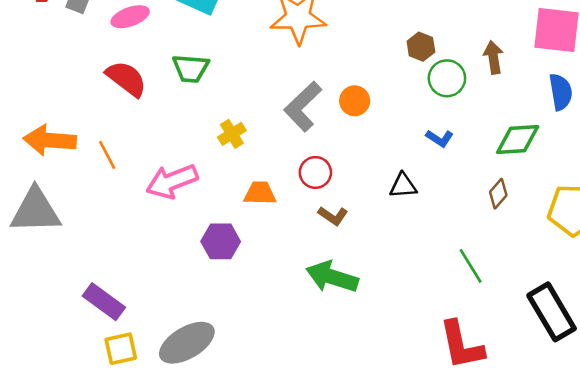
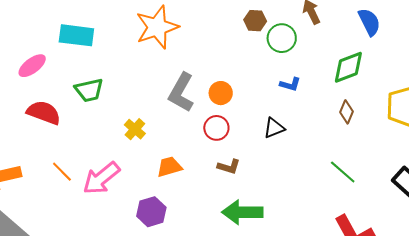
orange circle: (355, 101) -> (221, 93), moved
orange line: (107, 155) -> (62, 172), moved
red circle: (315, 172) -> (216, 128), moved

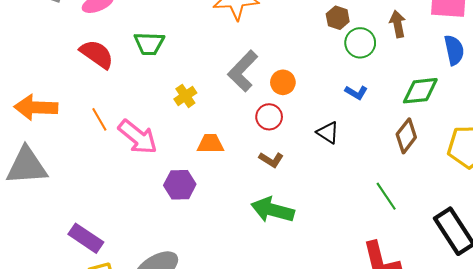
brown diamond: (346, 112) -> (406, 136), size x1.4
black triangle: (274, 128) -> (328, 133), turned 40
pink arrow: (101, 178) -> (138, 137), turned -117

